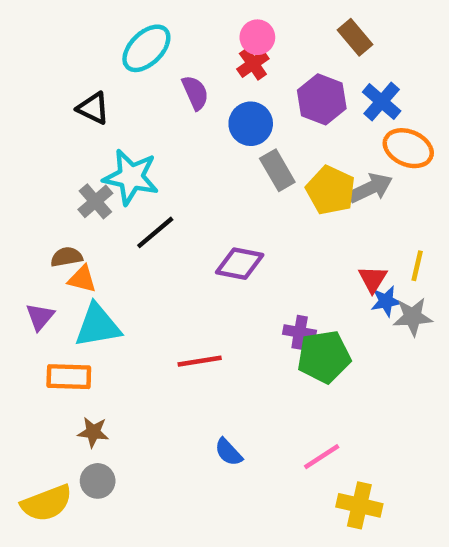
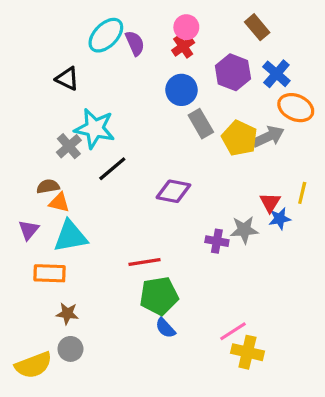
purple semicircle: (195, 93) -> (135, 43), moved
gray star: (413, 317) -> (244, 230), moved
green pentagon: (324, 357) -> (159, 296), moved
yellow cross: (359, 505) -> (247, 352), moved

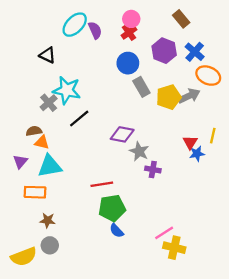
yellow pentagon: (239, 138) -> (169, 97), turned 30
gray star: (244, 230) -> (139, 151), moved, turned 30

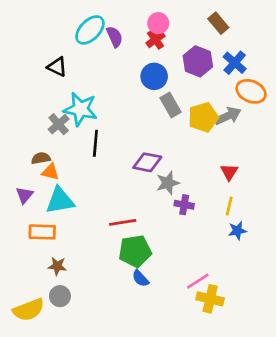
black line: (79, 119) -> (95, 143), turned -45
yellow line: (213, 136) -> (229, 206), moved
gray star: (139, 151) -> (168, 183), turned 30
blue star: (197, 154) -> (237, 231), moved

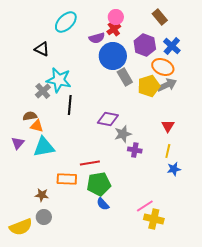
purple semicircle: (115, 37) -> (97, 38), moved, turned 98
blue circle: (154, 76) -> (113, 56), size x1.4
orange ellipse: (251, 91) -> (163, 67), moved
orange rectangle: (42, 232) -> (67, 179), moved

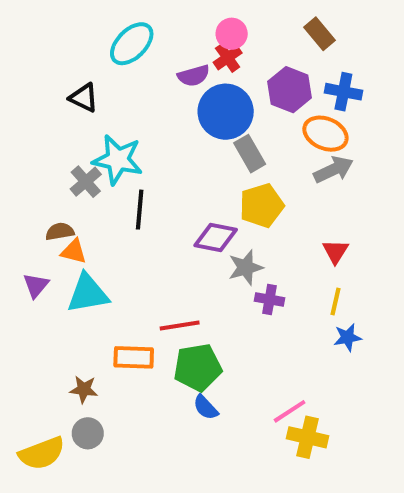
blue cross: (172, 46) -> (343, 92), turned -30
yellow pentagon: (149, 86) -> (262, 206), moved

